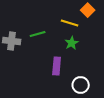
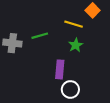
white circle: (81, 85) -> (70, 89), moved

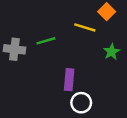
green star: (76, 45) -> (112, 52), moved

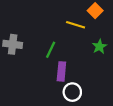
green line: (46, 41) -> (51, 50), moved, turned -49

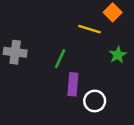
white circle: (72, 92) -> (95, 101), moved

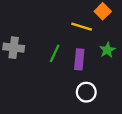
purple rectangle: (73, 84) -> (79, 59), moved

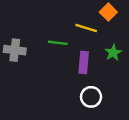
green line: (55, 53) -> (58, 43), moved, turned 72

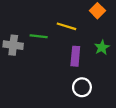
yellow line: (86, 28) -> (66, 26), moved
green line: (58, 43) -> (39, 36), moved

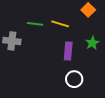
green line: (39, 36) -> (35, 24), moved

